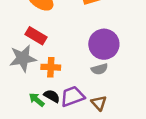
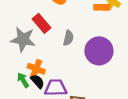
orange cross: (51, 67) -> (36, 69), moved
gray semicircle: (99, 69) -> (68, 38), moved, turned -80

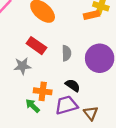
gray star: (23, 39) -> (22, 66), size x0.7
black semicircle: (38, 81) -> (73, 85), moved

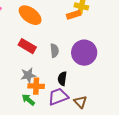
gray star: (22, 66) -> (28, 75), moved
black semicircle: (73, 85) -> (62, 79), turned -112

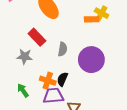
gray star: (28, 75) -> (25, 56), moved
orange cross: (36, 86) -> (48, 81), moved

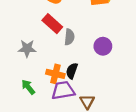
red rectangle: (37, 37) -> (52, 24), moved
purple circle: (91, 60) -> (103, 46), size x0.6

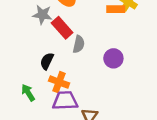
gray star: (27, 49) -> (42, 15), moved
black semicircle: (72, 71) -> (47, 61), moved

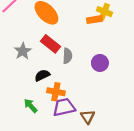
gray star: (42, 15) -> (23, 51), moved, turned -30
black semicircle: (47, 61) -> (42, 75), turned 48

